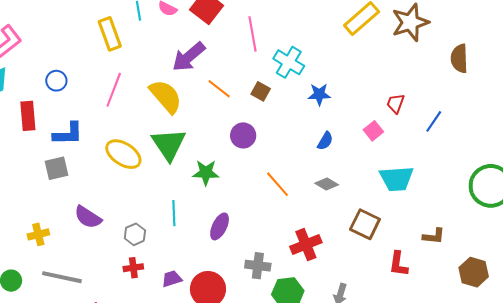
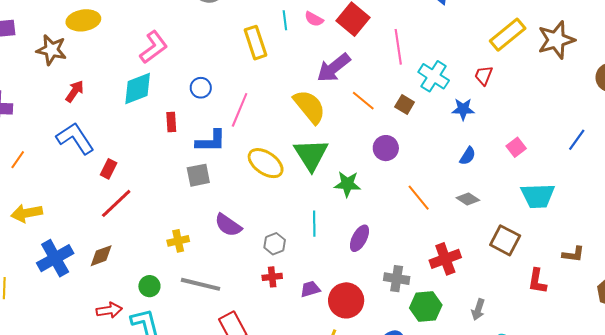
pink line: (114, 90) -> (240, 110), moved
red trapezoid: (396, 103) -> (484, 75), moved
red rectangle: (28, 116) -> (171, 122), size x0.7

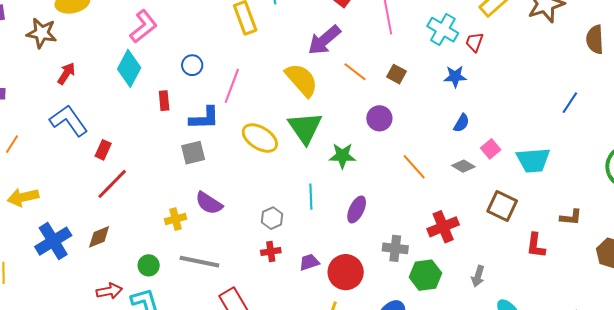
cyan cross: (434, 76) -> (443, 30), moved
cyan diamond: (138, 88) -> (129, 68), turned -39
pink square: (516, 147) -> (491, 149), moved
purple semicircle: (228, 225) -> (209, 203), moved

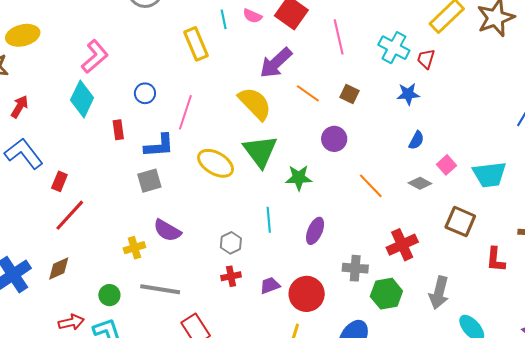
gray arrow: (478, 276) -> (439, 293), size x1.5

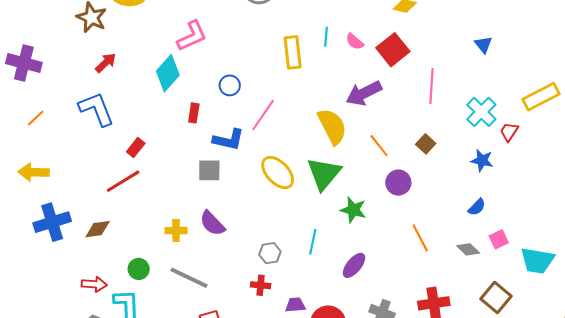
orange line: (308, 93) -> (379, 146), moved
red rectangle: (59, 181) -> (136, 148), moved

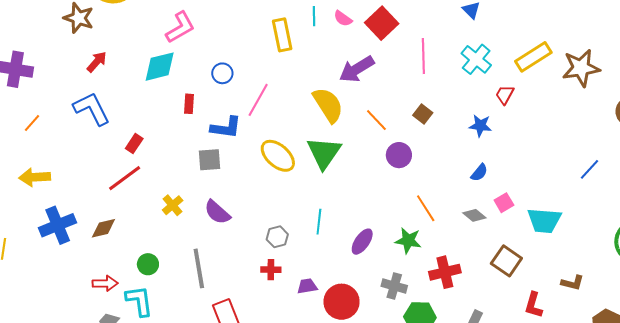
cyan diamond: (168, 73) -> (160, 67), turned 39
cyan cross: (481, 112) -> (476, 59), moved
green star: (353, 210) -> (408, 241), moved
yellow cross: (176, 231) -> (173, 205), moved, turned -35
gray line: (189, 278) -> (199, 268), turned 60

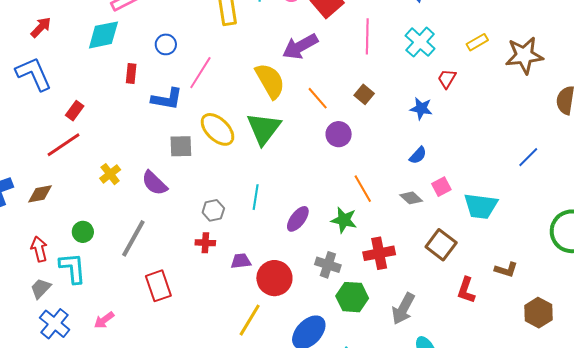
yellow rectangle: (533, 57) -> (477, 42), size x0.6
gray square: (210, 160) -> (181, 146), moved
gray line: (199, 268) -> (133, 238), turned 36
red arrow: (105, 283) -> (39, 249), turned -105

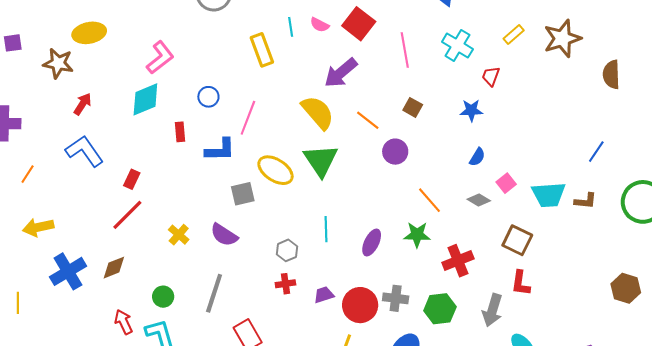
blue line: (528, 157) -> (596, 152), moved
gray cross: (328, 265) -> (396, 298), moved
brown L-shape: (506, 270) -> (585, 201), moved
red L-shape: (466, 290) -> (521, 283), moved

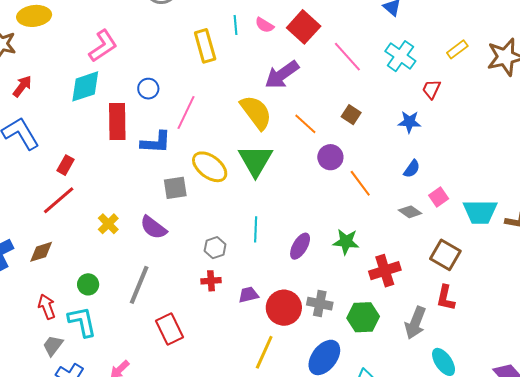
pink line: (405, 50) -> (347, 57), turned -36
red rectangle: (180, 132) -> (117, 121), size x1.8
orange line: (430, 200) -> (360, 183), moved

